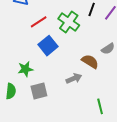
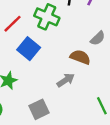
gray square: (39, 91) -> (39, 109), moved

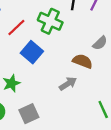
gray square: (39, 109) -> (29, 114), moved

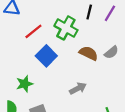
brown semicircle: (83, 61) -> (89, 53), moved

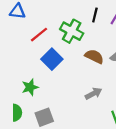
gray arrow: (78, 88) -> (93, 94), moved

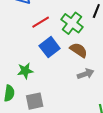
brown semicircle: (94, 56) -> (79, 50), moved
gray arrow: (93, 94) -> (86, 74), moved

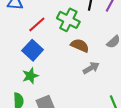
blue square: (50, 47) -> (33, 50), moved

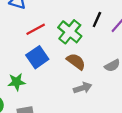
blue square: (33, 50) -> (37, 57), moved

